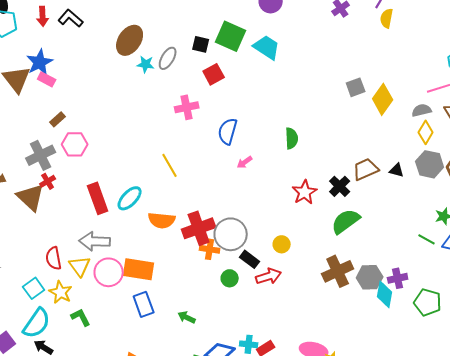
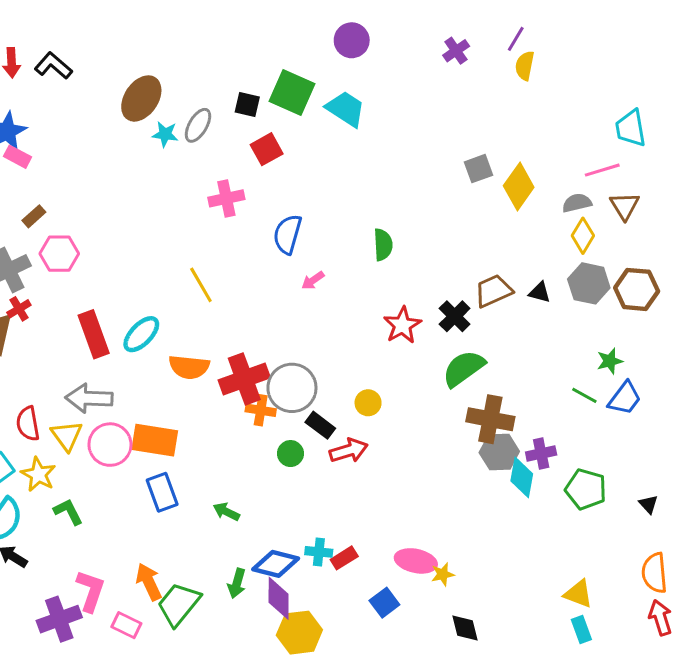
brown cross: (338, 271) -> (490, 419), moved, turned 36

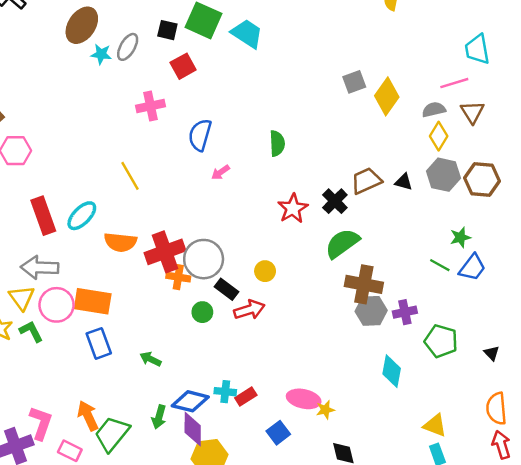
cyan diamond: (522, 477) -> (392, 371), moved
green L-shape: (68, 512) -> (31, 331), moved

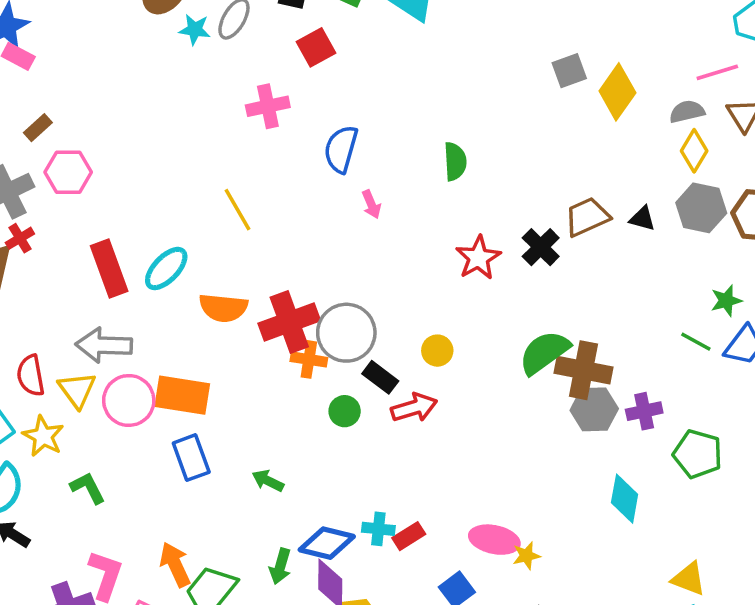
pink arrow: (220, 172) -> (371, 204), turned -78
green semicircle: (342, 243) -> (544, 352), moved
green L-shape: (31, 331) -> (88, 488), moved

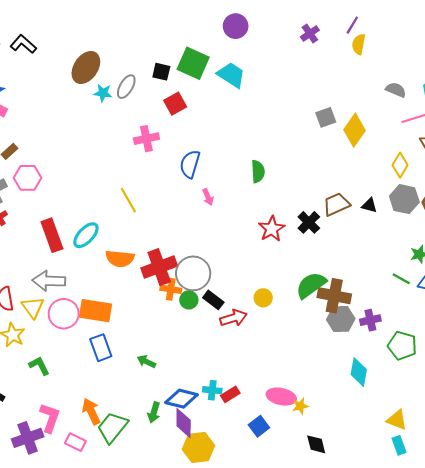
gray semicircle: (687, 112) -> (396, 90), moved, turned 36
yellow circle: (437, 351) -> (263, 298), moved
green circle: (345, 411) -> (189, 300), moved

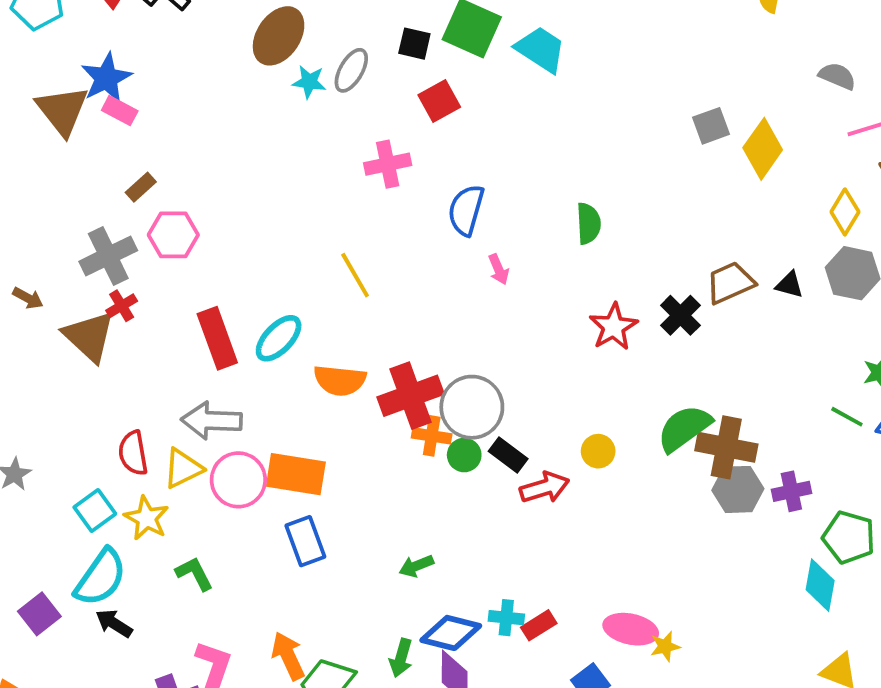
yellow triangle: (33, 307) -> (183, 468), turned 40
green arrow: (146, 361) -> (416, 566), moved, turned -48
cyan diamond: (359, 372) -> (820, 585), moved

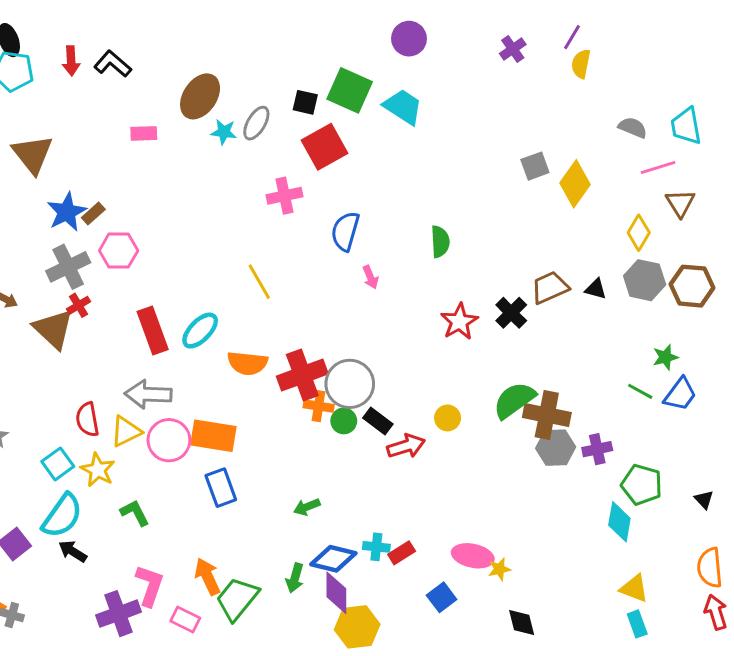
blue star: (106, 78) -> (67, 212), moved
red square: (439, 101) -> (325, 147), size x1.4
pink rectangle: (120, 111) -> (144, 133), moved, turned -30

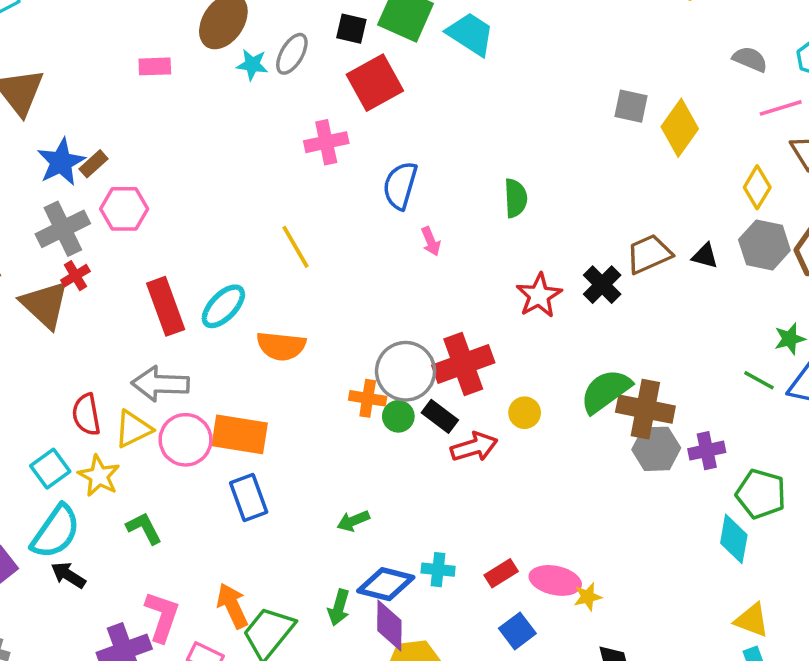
gray square: (535, 166) -> (631, 106), turned 32
red cross: (302, 375) -> (463, 364), moved
red rectangle: (402, 553) -> (501, 573), moved

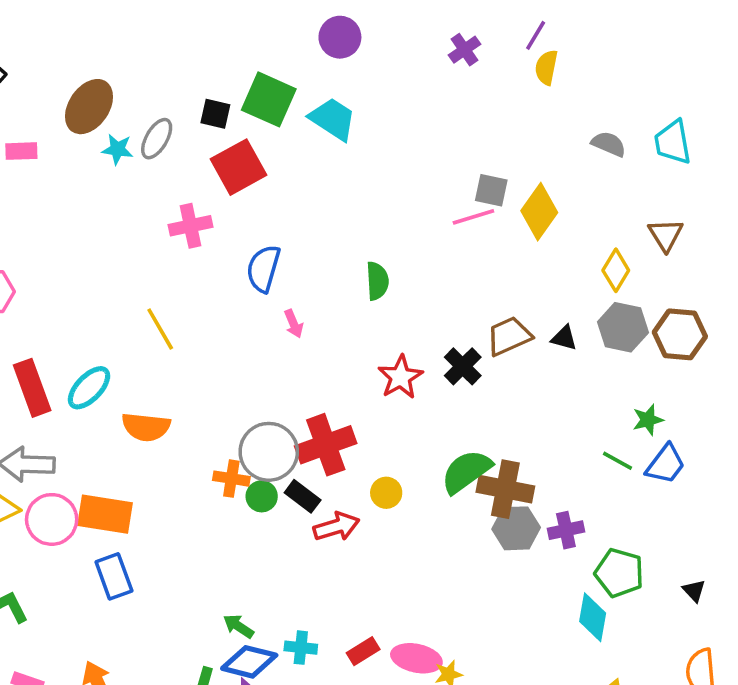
pink line: (781, 108) -> (473, 217), moved
green arrow: (353, 521) -> (239, 626), moved, turned 56

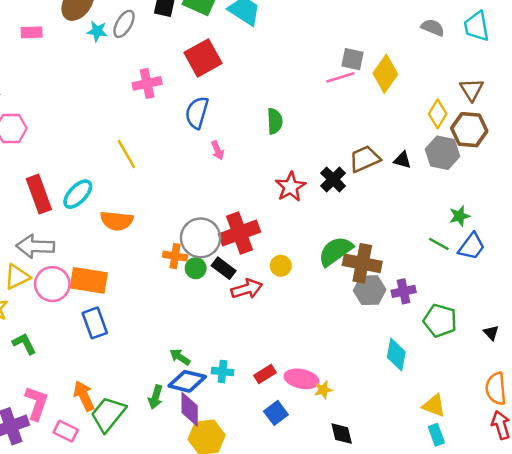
red square: (239, 167) -> (203, 58), moved
brown hexagon: (680, 334) -> (469, 130), moved
cyan diamond: (593, 617) -> (396, 355), moved

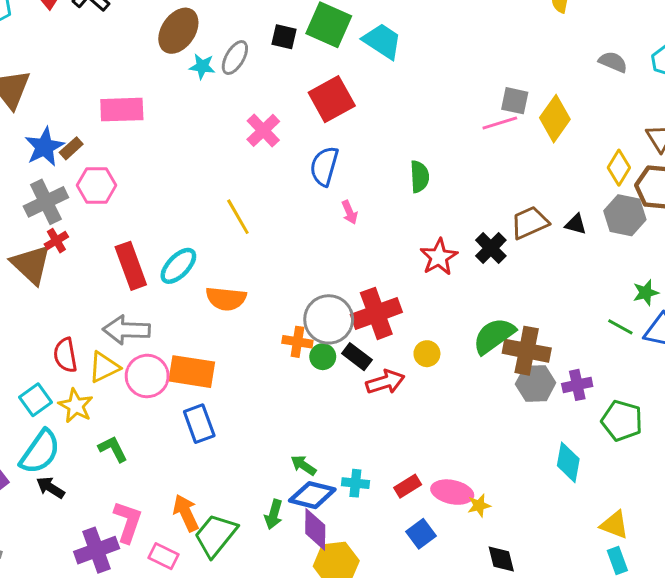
pink rectangle: (32, 32) -> (122, 110), moved, size x1.6
pink cross: (147, 83) -> (263, 130), turned -32

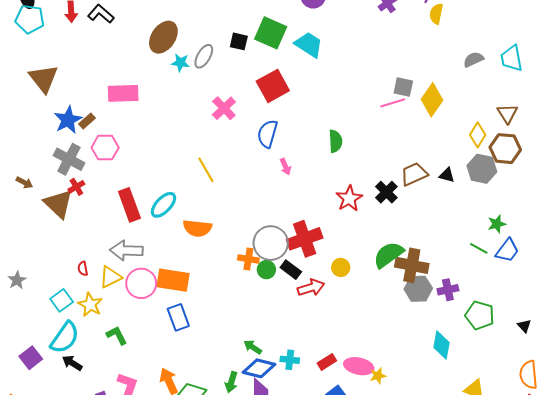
gray semicircle: (613, 62) -> (473, 59), turned -48
gray cross: (46, 202) -> (69, 159), turned -36
red semicircle: (65, 355) -> (83, 269), size x0.6

